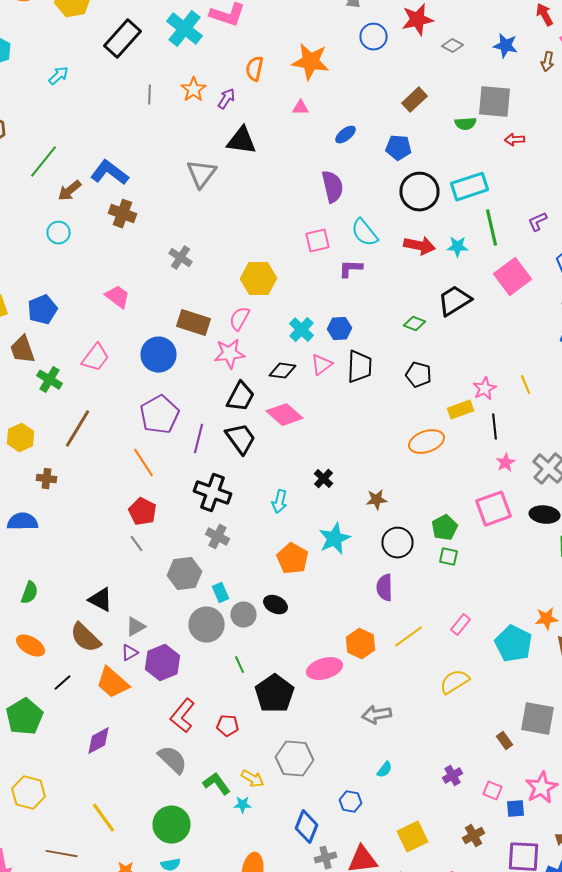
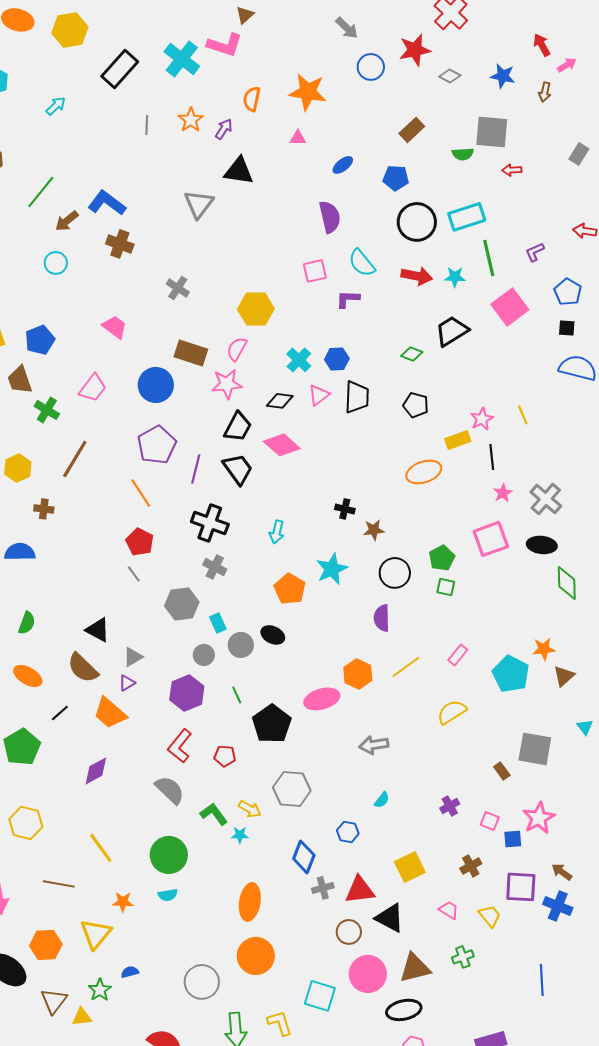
black cross: (324, 479) -> (345, 509), moved, turned -30
gray circle: (206, 625) -> (204, 655), size x0.6
purple hexagon: (162, 663) -> (187, 693), moved

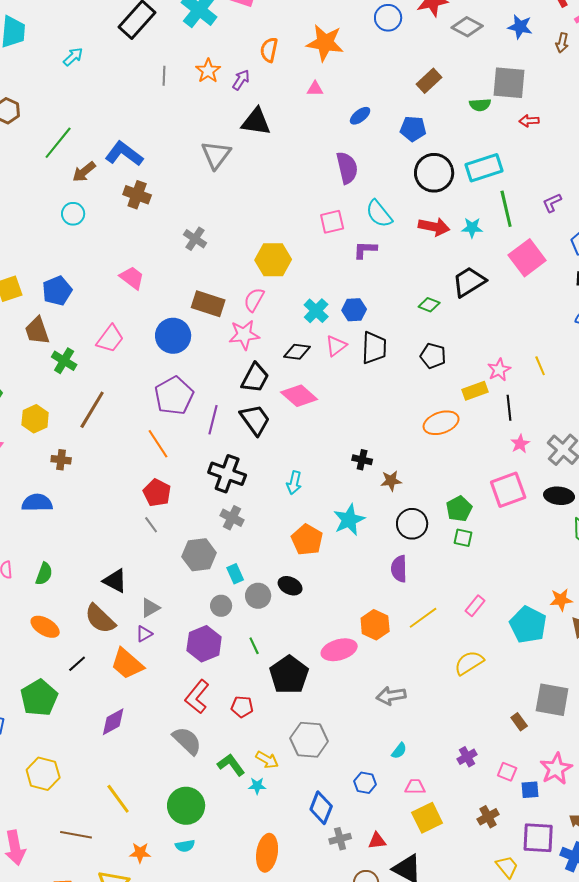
gray diamond: (450, 76) -> (467, 27), size x1.4
red triangle: (360, 890) -> (377, 841), size x0.6
pink trapezoid: (449, 910) -> (415, 787), moved, turned -30

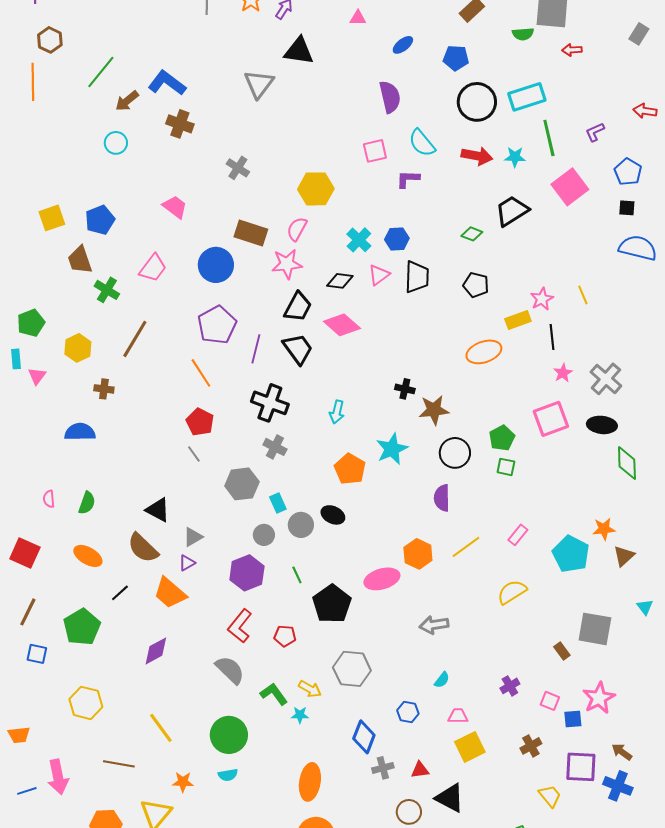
brown star: (391, 481) -> (434, 410), size x1.4

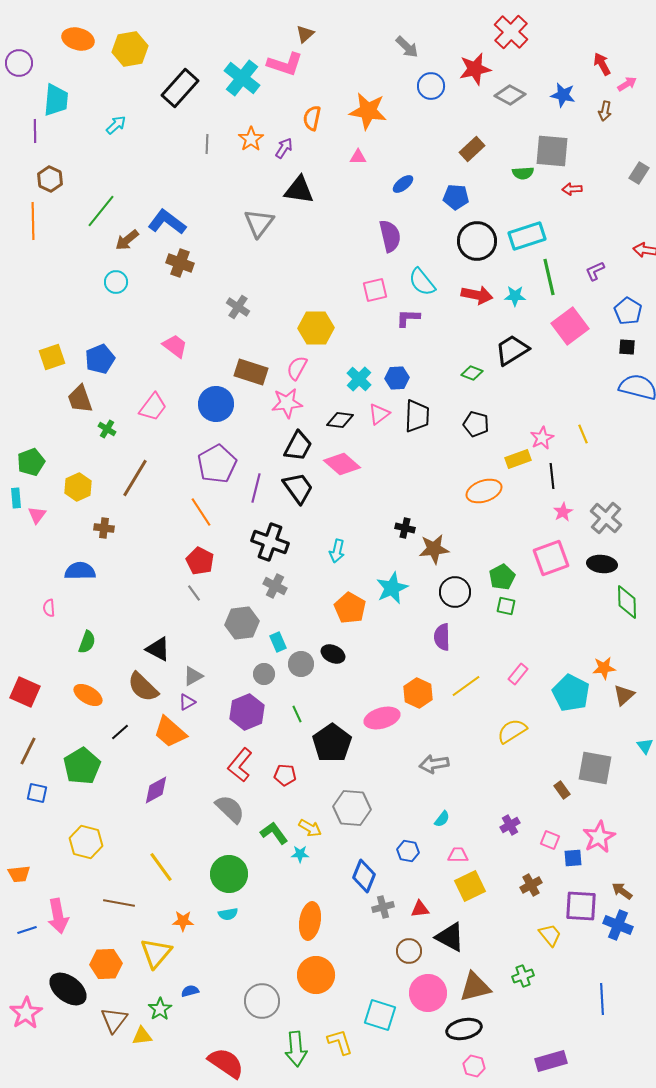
green cross: (107, 290) -> (107, 429), size x0.7
pink semicircle: (49, 499) -> (49, 608), moved

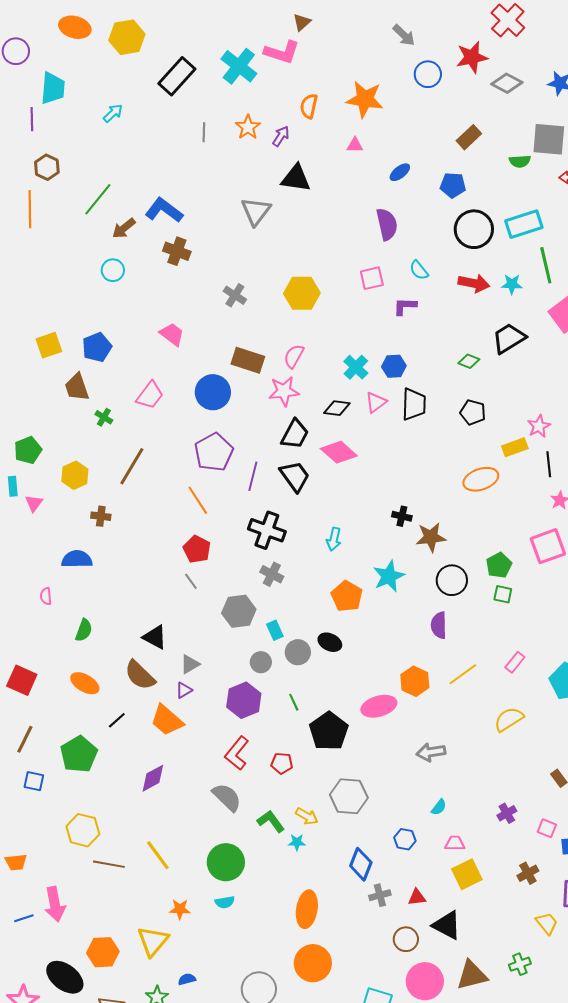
cyan semicircle: (422, 282) -> (419, 270), size x0.7
yellow hexagon: (316, 328) -> (302, 293), moved
brown line: (119, 903) -> (109, 864), moved

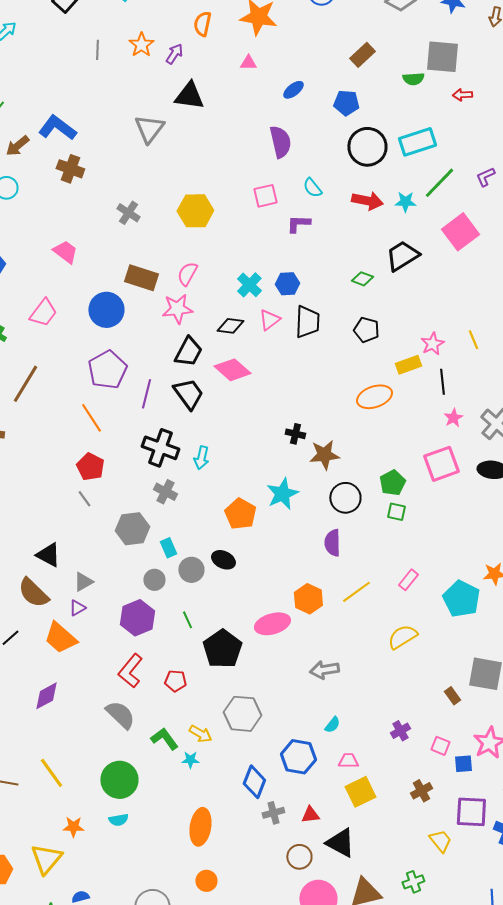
green line: (546, 265) -> (439, 183), turned 57
cyan arrow: (334, 539) -> (201, 458), moved
blue hexagon: (405, 839) -> (298, 757), size x1.6
orange circle: (313, 963) -> (206, 881), size x0.6

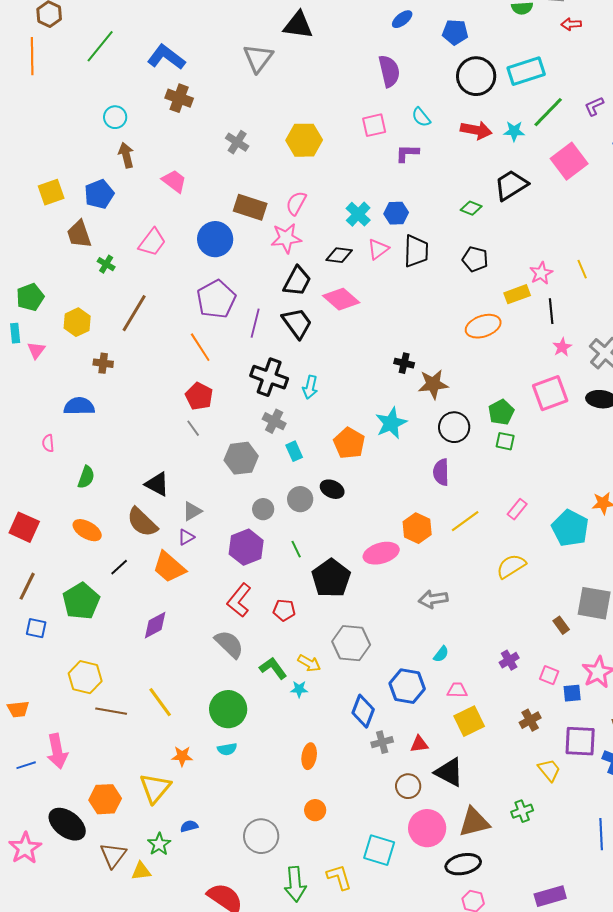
brown arrow: (17, 146) -> (126, 155), moved, turned 115
cyan rectangle: (168, 548) -> (294, 451), moved
orange ellipse: (200, 827) -> (309, 756), size x0.7

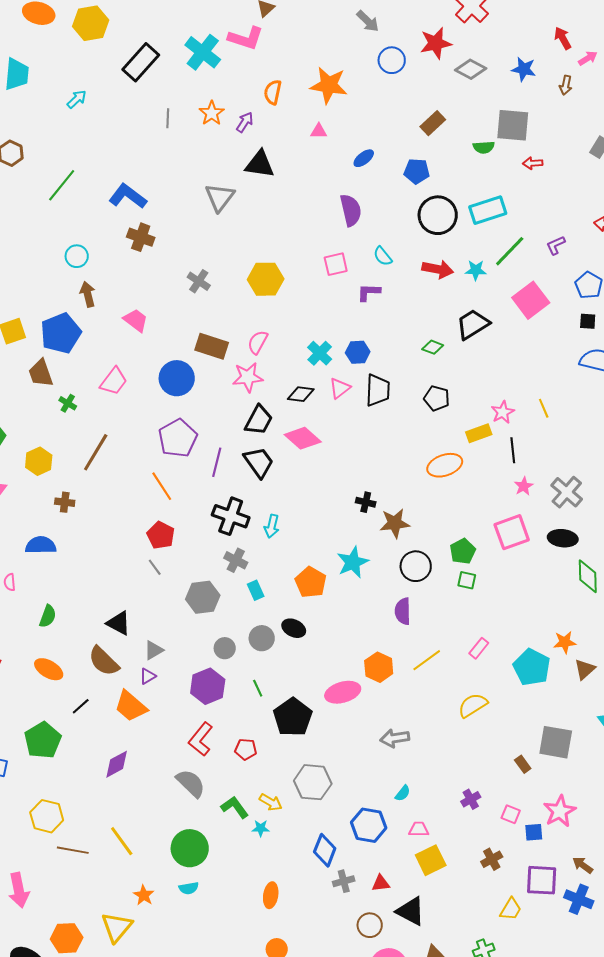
blue pentagon: (99, 194) -> (61, 333), size x1.4
orange star: (182, 756) -> (144, 895), turned 30
yellow trapezoid: (549, 770) -> (511, 909), turned 70

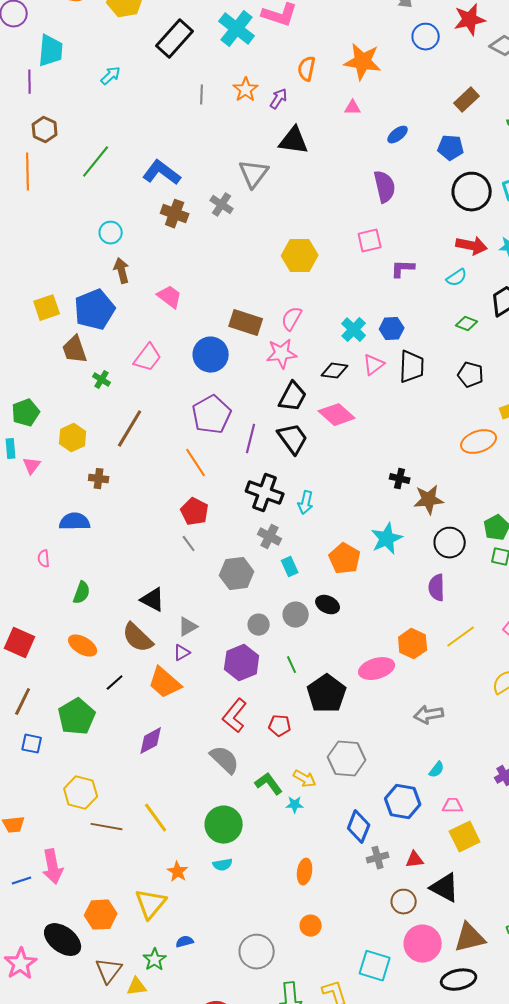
cyan semicircle: (383, 256) -> (457, 278), moved, turned -85
gray cross: (199, 281) -> (222, 205), moved

